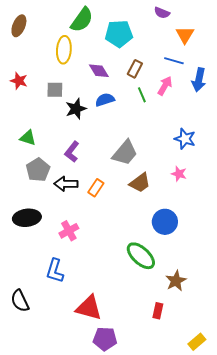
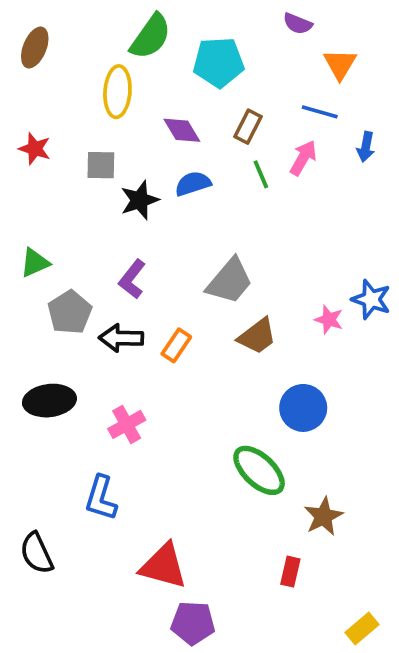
blue arrow: (199, 80) -> (366, 147), size x0.7
green triangle: (28, 138) -> (35, 263), moved, turned -42
blue star: (185, 139) -> (371, 299), moved

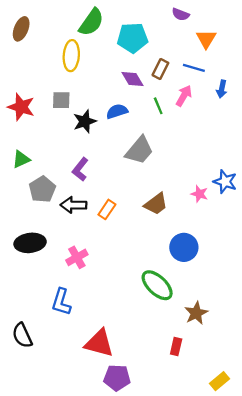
brown rectangle: (248, 127) -> (160, 69), moved
purple diamond: (182, 130) -> (133, 79), moved
red star: (35, 149) -> (21, 107), moved, size x1.4
gray trapezoid: (230, 281) -> (139, 150), moved

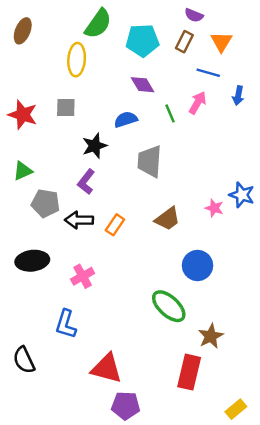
brown rectangle: (160, 69) -> (184, 42), moved
black star: (85, 121) -> (95, 146), moved
gray trapezoid: (139, 150) -> (150, 161), turned 144
gray pentagon: (42, 189) -> (45, 203), turned -30
red rectangle: (176, 347) -> (189, 372), size x1.8

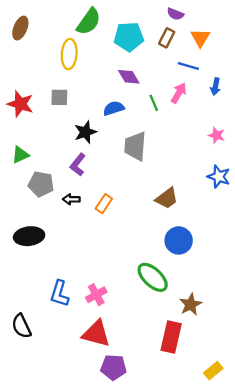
pink star: (214, 208) -> (217, 135), moved
brown trapezoid: (168, 219) -> (167, 198), moved
black arrow: (79, 220) -> (71, 199), size x0.7
pink cross: (83, 276) -> (96, 295), moved

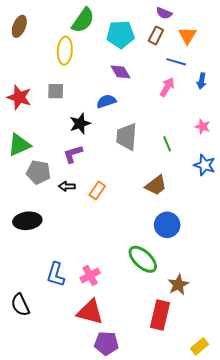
green line: (154, 103) -> (167, 144), moved
green triangle: (20, 155) -> (19, 145), size x1.4
purple L-shape: (78, 165) -> (73, 154), turned 35

